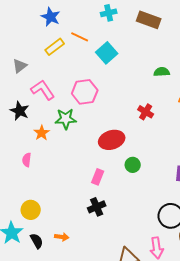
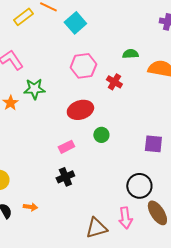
green semicircle: (162, 72) -> (130, 54), moved
pink hexagon: (85, 92) -> (83, 66), moved
pink rectangle: (98, 177) -> (66, 147), turned 42

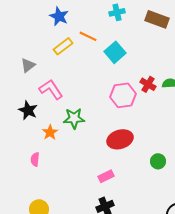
red cross: (114, 82) -> (148, 84), moved
green circle: (101, 135) -> (158, 161), moved

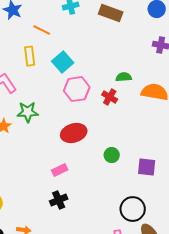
yellow rectangle: (63, 46) -> (30, 56), moved, turned -60
cyan square: (115, 52) -> (63, 62), moved
red cross: (148, 84) -> (110, 97), moved

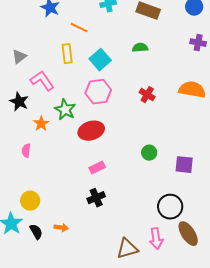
green semicircle: (124, 77) -> (140, 48), moved
pink hexagon: (77, 89) -> (98, 92), moved
green star: (28, 112) -> (65, 110), turned 30
red ellipse: (74, 133) -> (91, 131), moved

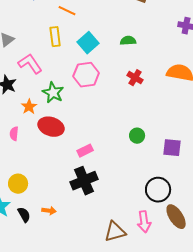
green semicircle: (140, 48) -> (128, 41), moved
red ellipse: (91, 131) -> (51, 127), moved, turned 35
black cross: (96, 198) -> (84, 181), size x1.5

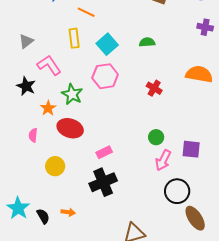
red cross: (135, 78) -> (154, 88), moved
yellow circle: (18, 184) -> (55, 166), moved
pink arrow: (144, 222) -> (163, 160), moved, turned 35

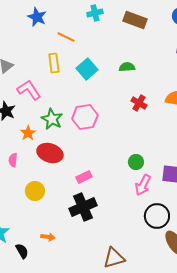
pink hexagon: (105, 76) -> (85, 117), moved
red cross: (154, 88) -> (139, 103), moved
black semicircle: (43, 216) -> (22, 251), moved

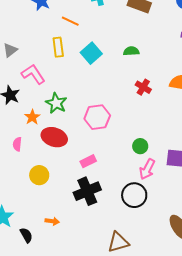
pink hexagon: (85, 117) -> (97, 117), moved
black circle: (157, 216) -> (134, 195), moved

